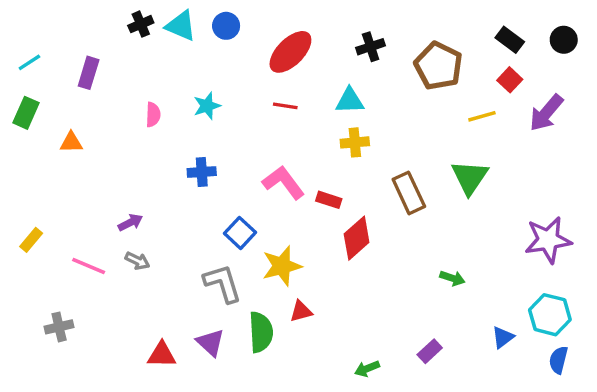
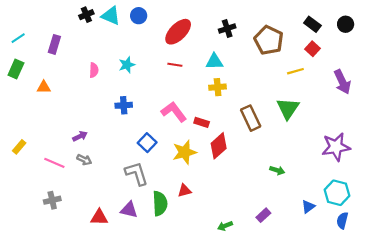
purple arrow: (546, 113) -> (342, 82), moved, turned -65
yellow star: (282, 266) -> (184, 152), moved
gray cross: (59, 327) -> (52, 200), moved
purple triangle: (210, 343) -> (129, 210), turned -30

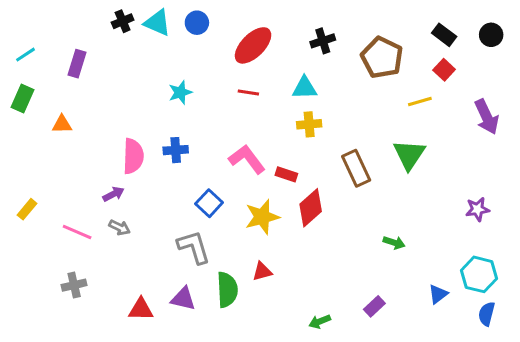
pink semicircle: (94, 70) -> (133, 156), moved, size x1.6
purple star: (336, 147) -> (477, 209), size x0.6

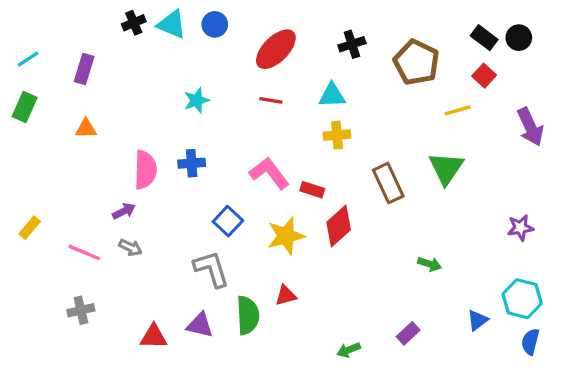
black circle: (491, 35) -> (519, 38), moved
orange triangle: (62, 124) -> (86, 129), moved

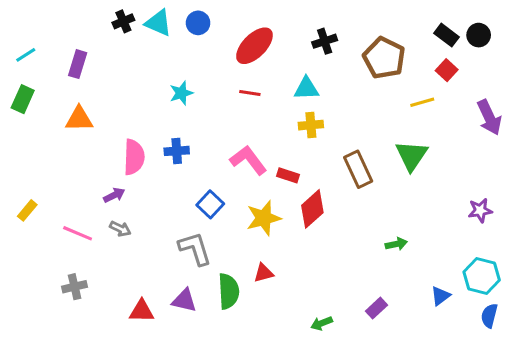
orange triangle: (86, 129) -> (79, 119), size x1.4
green arrow: (430, 264) -> (396, 244), turned -30

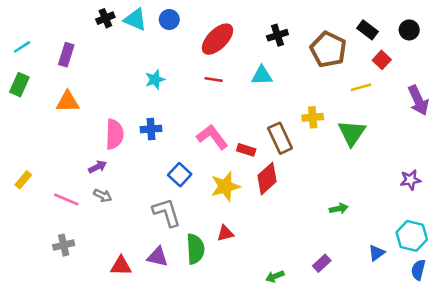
black rectangle: (447, 35) -> (367, 30), moved
yellow cross: (311, 125) -> (313, 117), moved
brown rectangle: (358, 169) -> (280, 138), moved

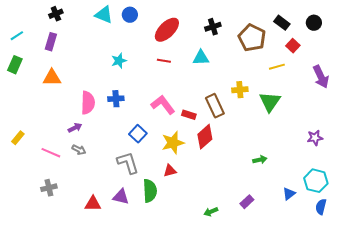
black cross: (105, 18) -> (56, 14), moved
red triangle: (225, 233) -> (170, 171), moved

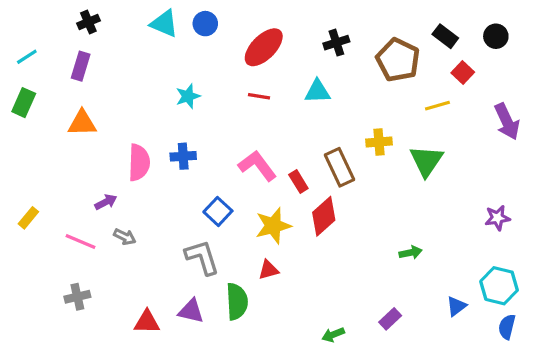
red rectangle: (189, 115) -> (298, 181), turned 40
purple arrow: (75, 128) -> (106, 202), moved

